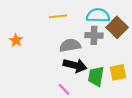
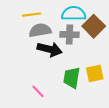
gray semicircle: (70, 45) -> (40, 30), moved
black arrow: (75, 65) -> (50, 49), moved

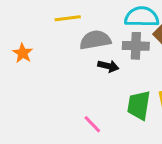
yellow line: (32, 15) -> (68, 18), moved
black arrow: (50, 49) -> (108, 66), size x0.6

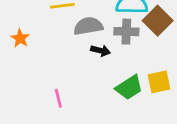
green trapezoid: (139, 105) -> (129, 87), turned -132
pink line: (92, 124) -> (58, 98), moved, turned 30

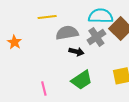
gray cross: (126, 32) -> (96, 37), turned -36
green trapezoid: (129, 87) -> (82, 80), moved

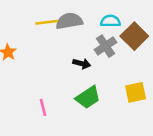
cyan semicircle: (101, 16) -> (110, 21), size x0.7
gray semicircle: (67, 33) -> (69, 21), moved

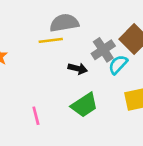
cyan semicircle: (110, 21) -> (118, 65), moved, turned -48
yellow line: (47, 22) -> (51, 40), moved

